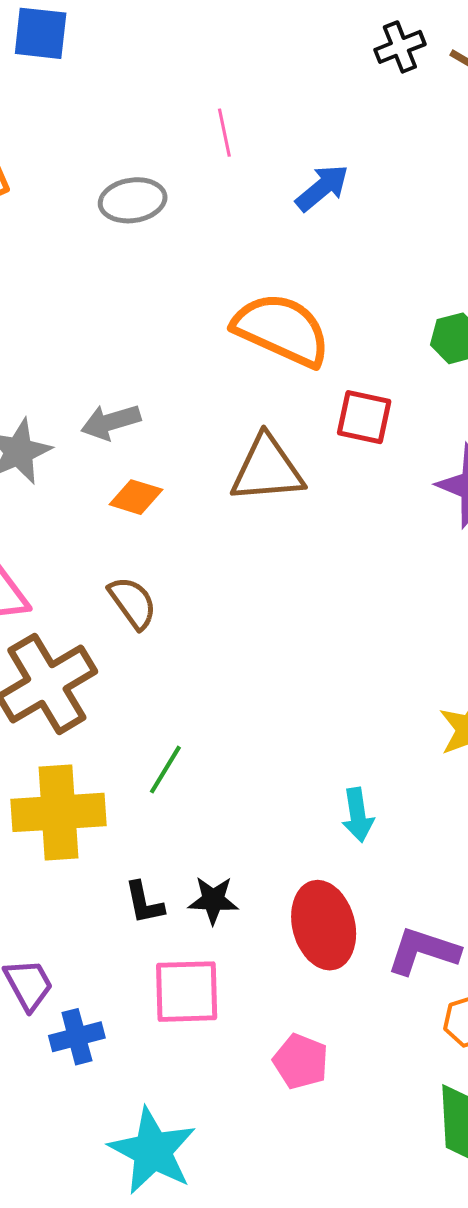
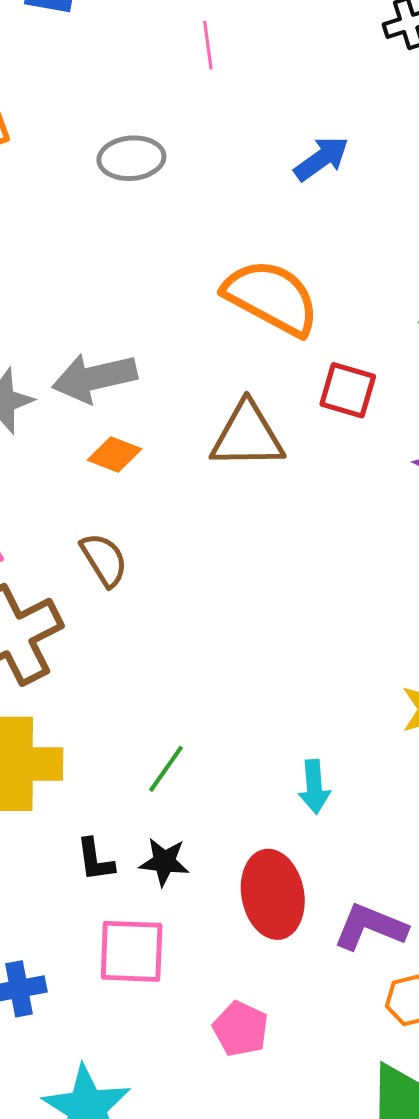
pink line: (224, 133) -> (208, 45), moved
gray arrow: (111, 422) -> (94, 378), size x1.4
green line: (165, 770) -> (166, 769), moved

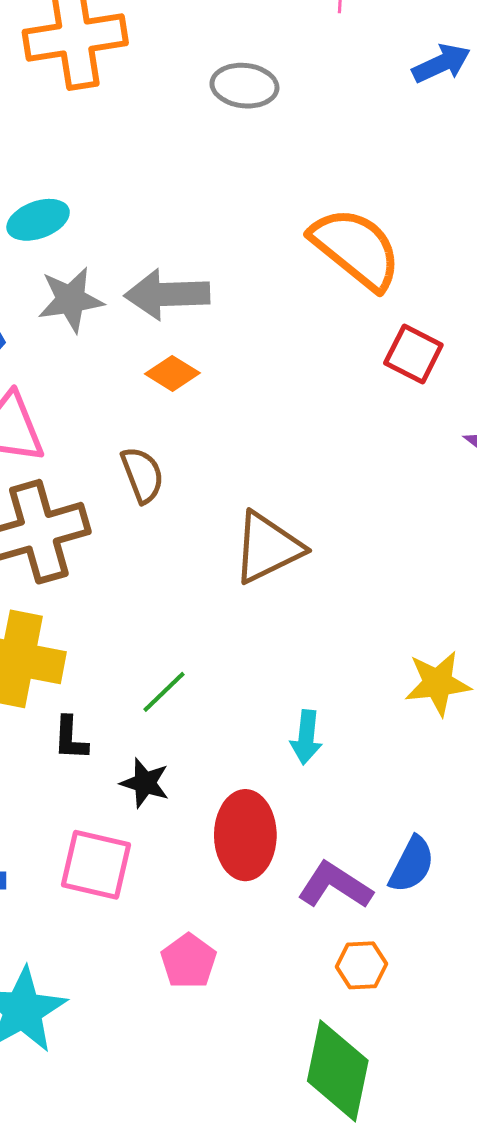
blue arrow: (321, 159) -> (441, 63), moved
brown triangle: (247, 436) -> (268, 548), moved, turned -36
black L-shape: (95, 860) -> (70, 738), moved

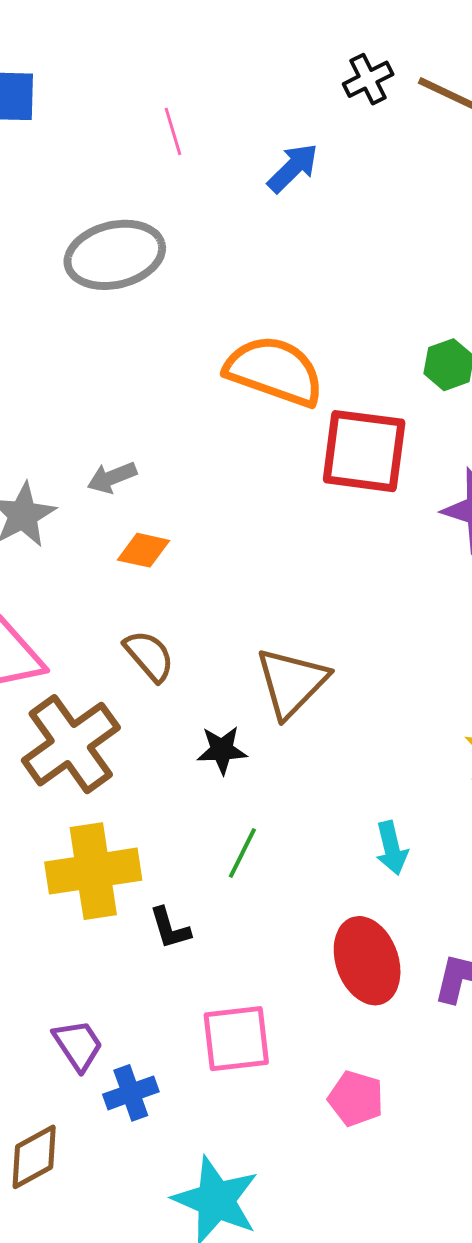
gray ellipse: (244, 86) -> (115, 255), size x1.5
gray arrow: (167, 294) -> (112, 477), size x0.6
red square: (413, 354) -> (364, 451), size x1.6
black star: (145, 783) -> (222, 750), moved

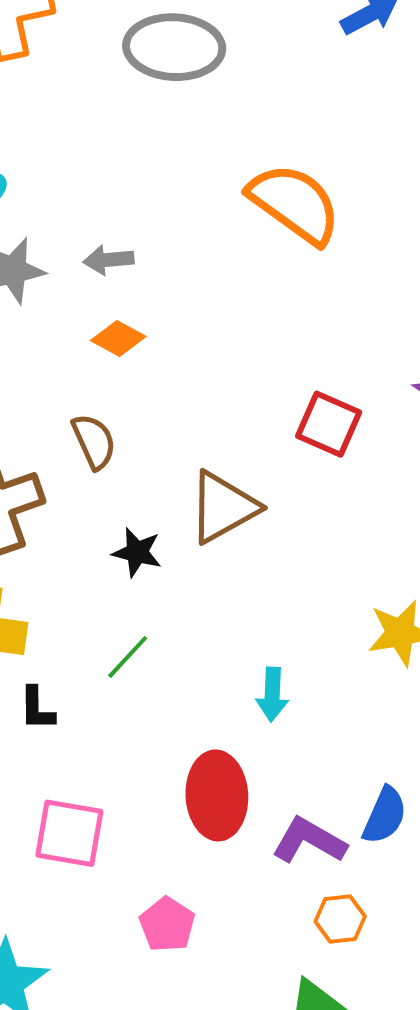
red square: (364, 451) -> (329, 424), moved, size x0.7

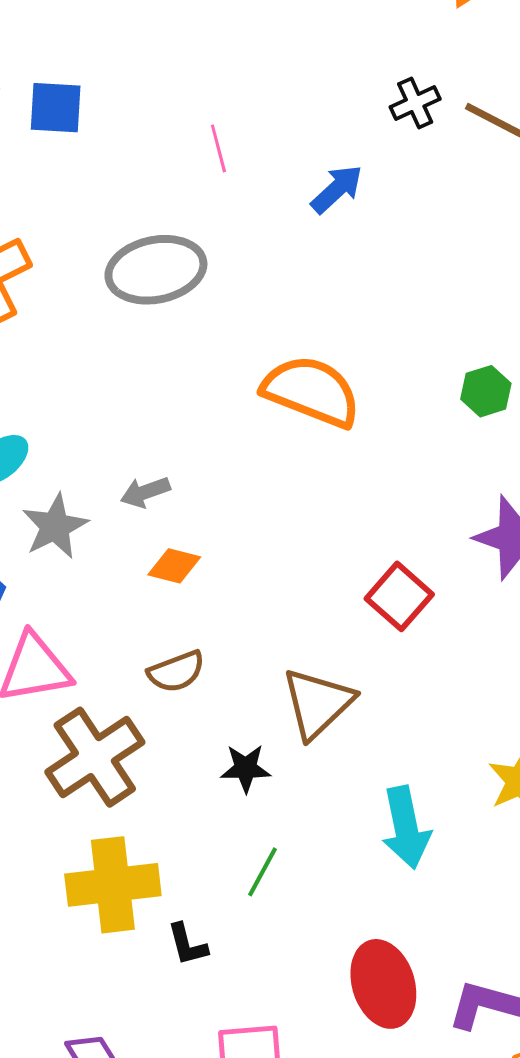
red square: (329, 424) -> (399, 596), turned 32
brown semicircle: (94, 441) -> (176, 672), turned 108
cyan arrow: (272, 694) -> (406, 828), moved, size x1.5

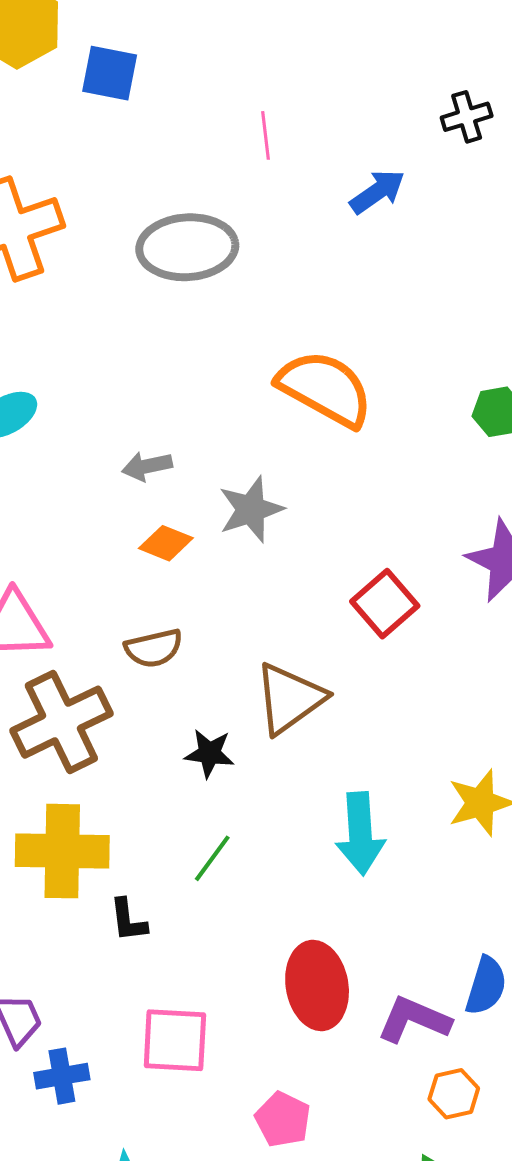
gray star: (55, 526) -> (251, 509), moved

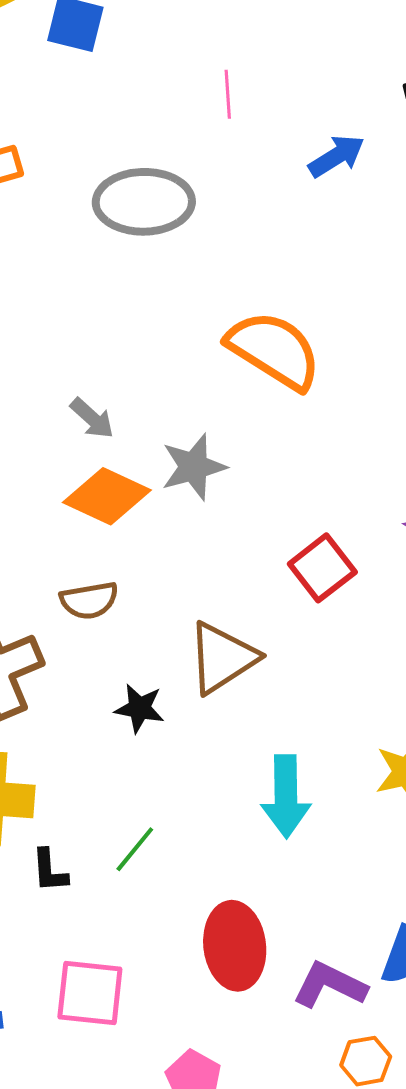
gray arrow: (147, 466) -> (92, 418), turned -129
orange diamond: (166, 543) -> (107, 496), size x1.6
green line: (212, 858) -> (135, 849), moved

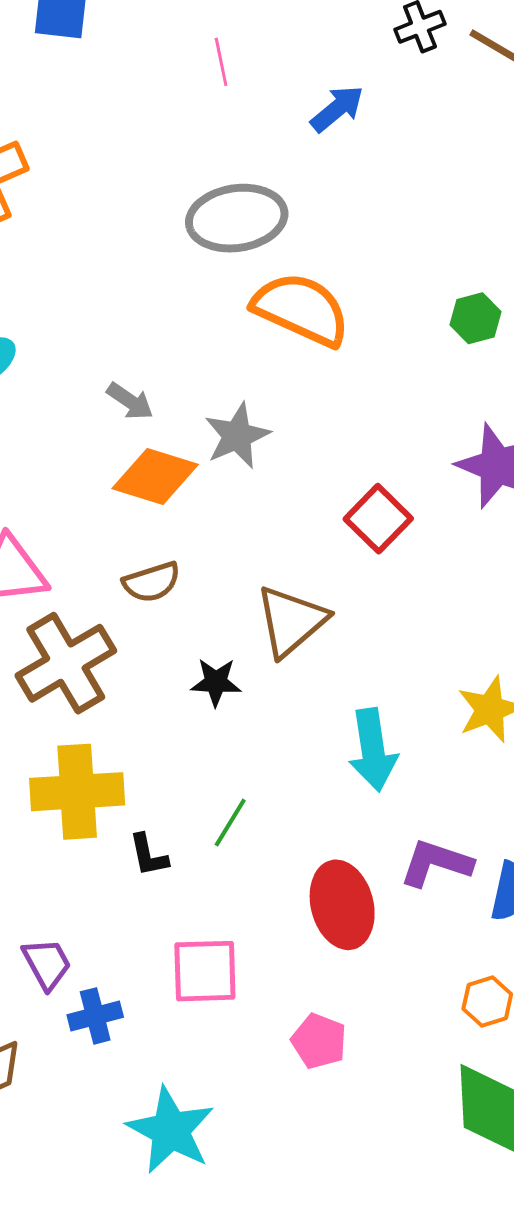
gray ellipse: (144, 202) -> (237, 218), moved
purple L-shape: (330, 985) -> (436, 863), moved

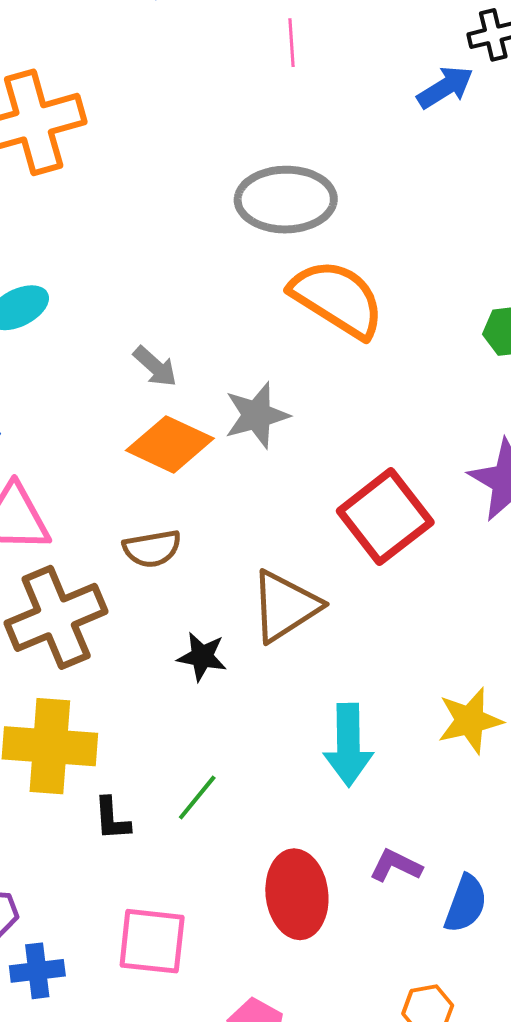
blue arrow: (337, 109) -> (445, 87), moved
red square: (378, 519) -> (385, 517), size x1.4
purple L-shape: (436, 863) -> (396, 866), size x0.7

